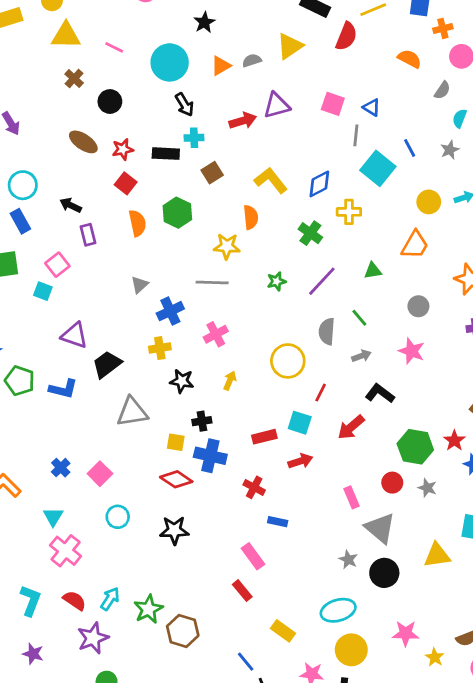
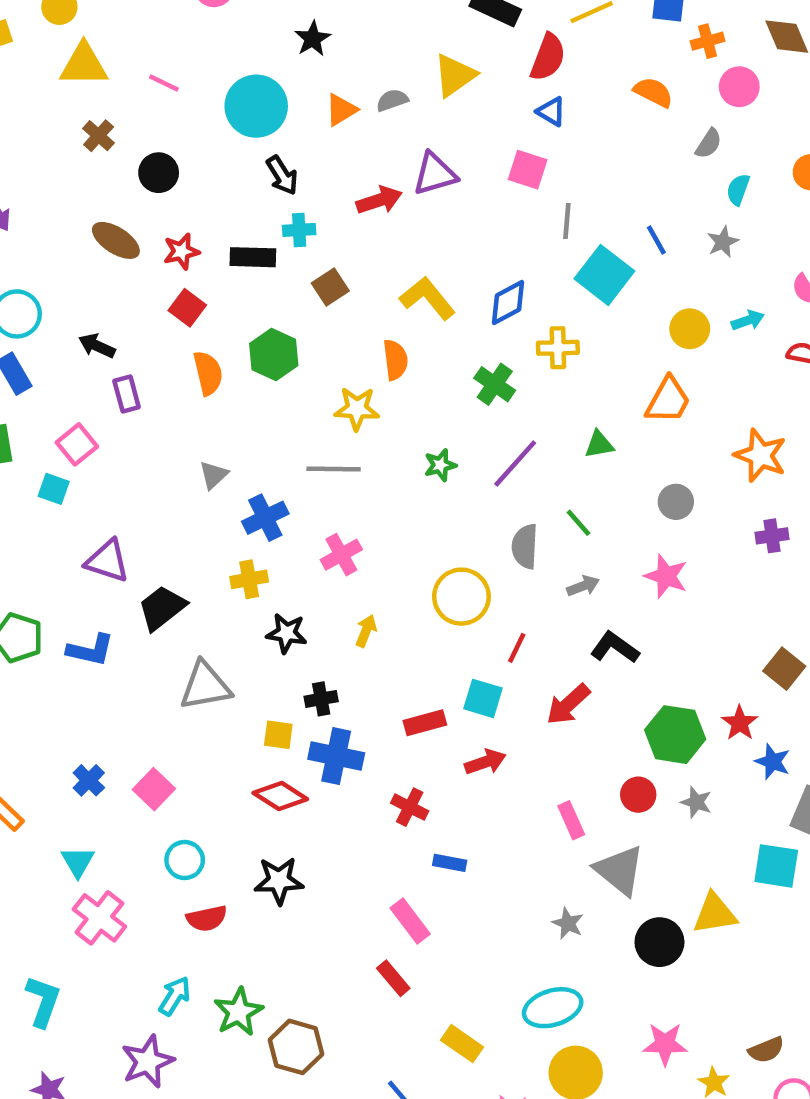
blue triangle: (372, 107) -> (551, 112), moved
black circle: (384, 573) -> (659, 942), moved
red semicircle: (74, 600) -> (207, 918), moved, turned 135

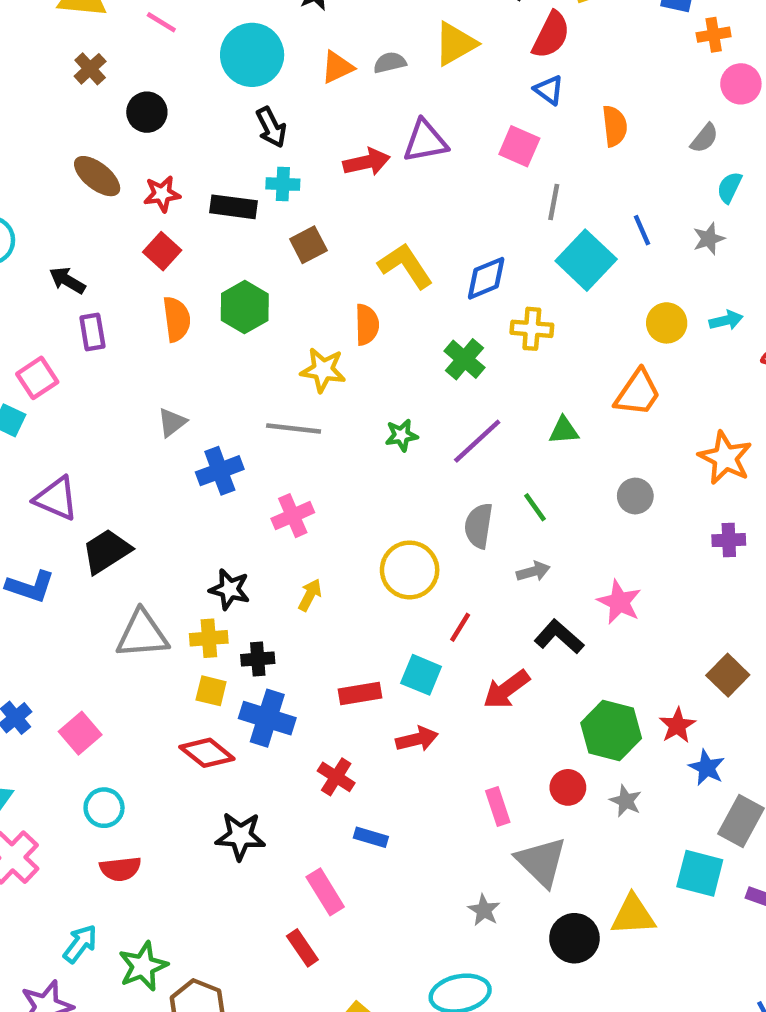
orange semicircle: (653, 92) -> (615, 126), moved, turned 51
pink star: (666, 576) -> (619, 602), moved
yellow cross: (249, 579) -> (209, 638), moved
black star: (279, 881) -> (240, 836), moved

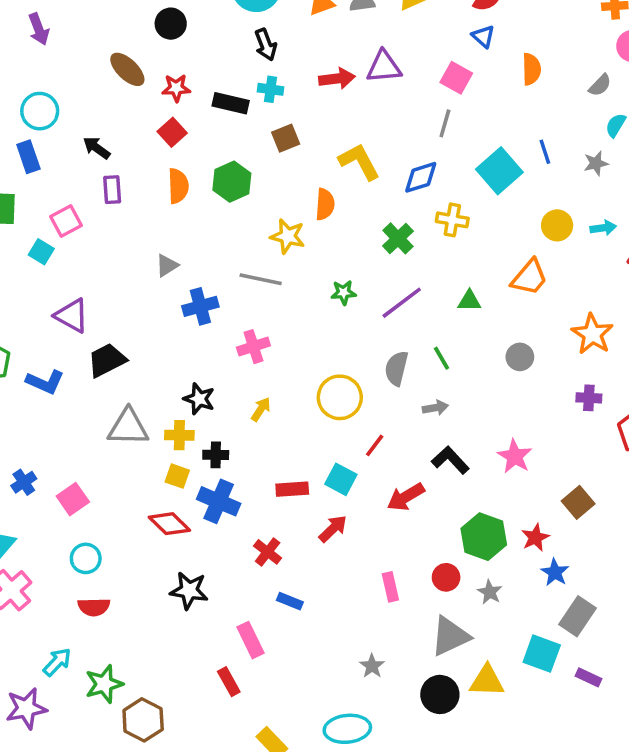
gray line: (554, 202) -> (445, 123), moved
pink star: (619, 602) -> (515, 456), moved
red arrow: (417, 739) -> (333, 529), turned -36
gray triangle: (541, 862) -> (450, 636), moved, turned 45

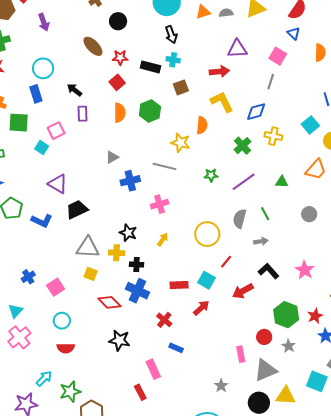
red arrow: (337, 79) -> (219, 71), moved
cyan square: (499, 171) -> (310, 125), moved, size x0.7
yellow square: (177, 476) -> (91, 274), moved
pink rectangle: (390, 587) -> (241, 354), moved

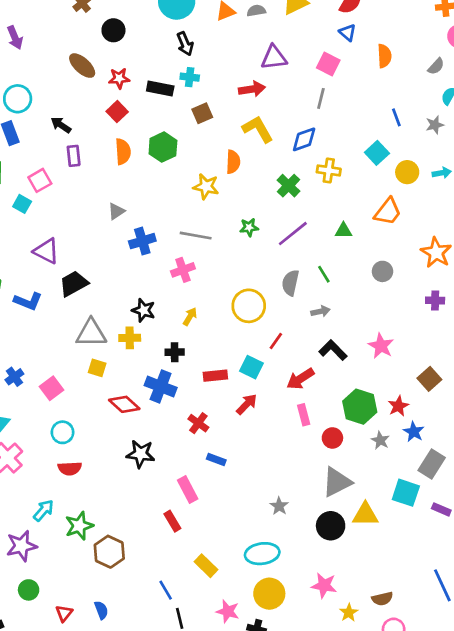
gray line: (165, 166) -> (196, 236), moved
black cross: (137, 264) -> (175, 352), moved
gray star: (289, 346) -> (380, 440), moved
pink rectangle: (241, 354) -> (304, 415), moved

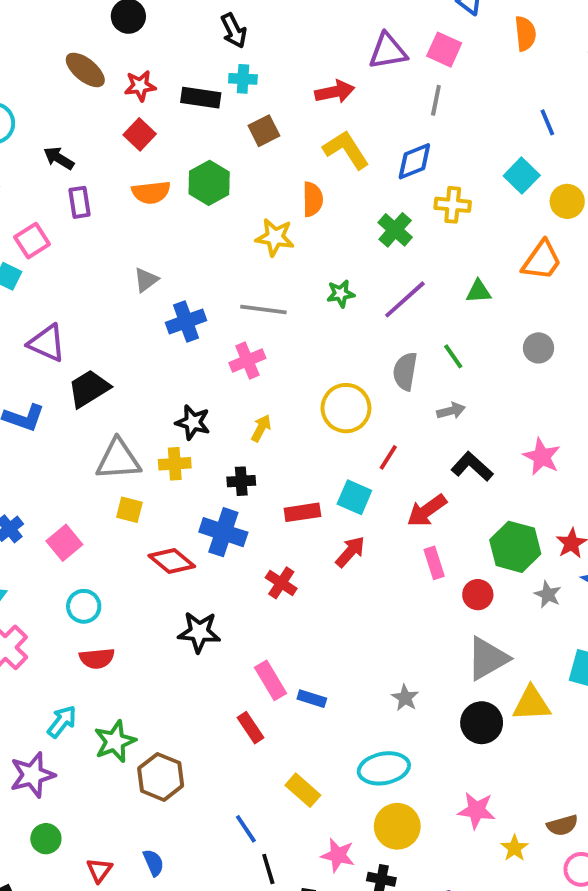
purple triangle: (274, 58) -> (388, 51), moved
orange semicircle: (123, 152) -> (151, 192), turned 90
blue rectangle: (216, 459) -> (312, 699), moved

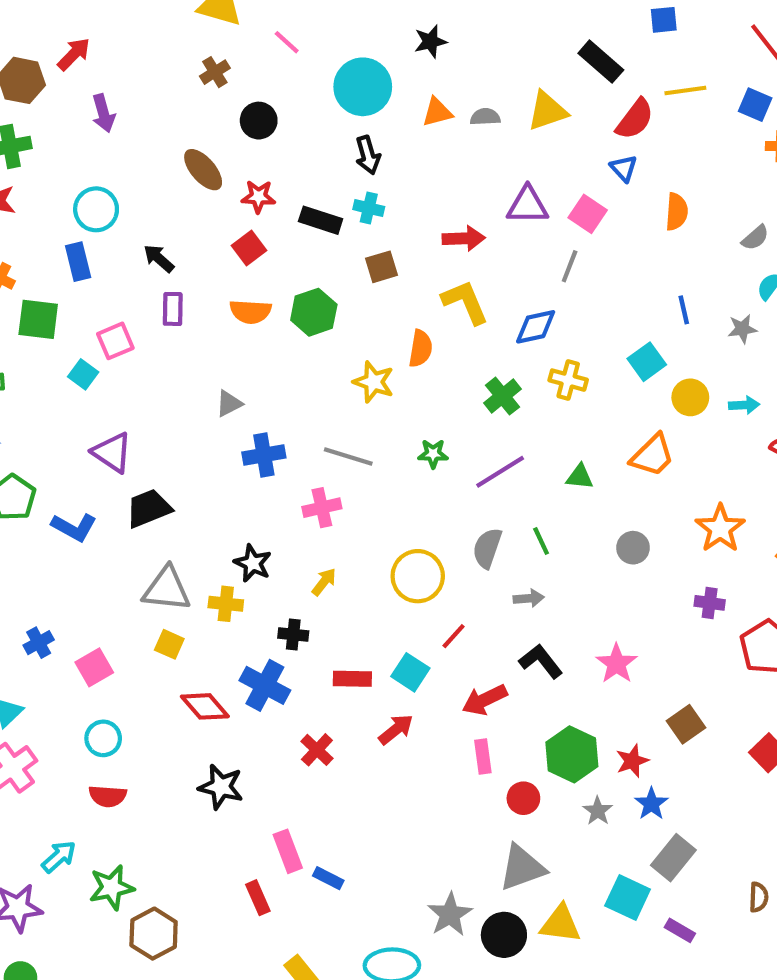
gray star: (405, 698) -> (450, 914), moved, size x1.5

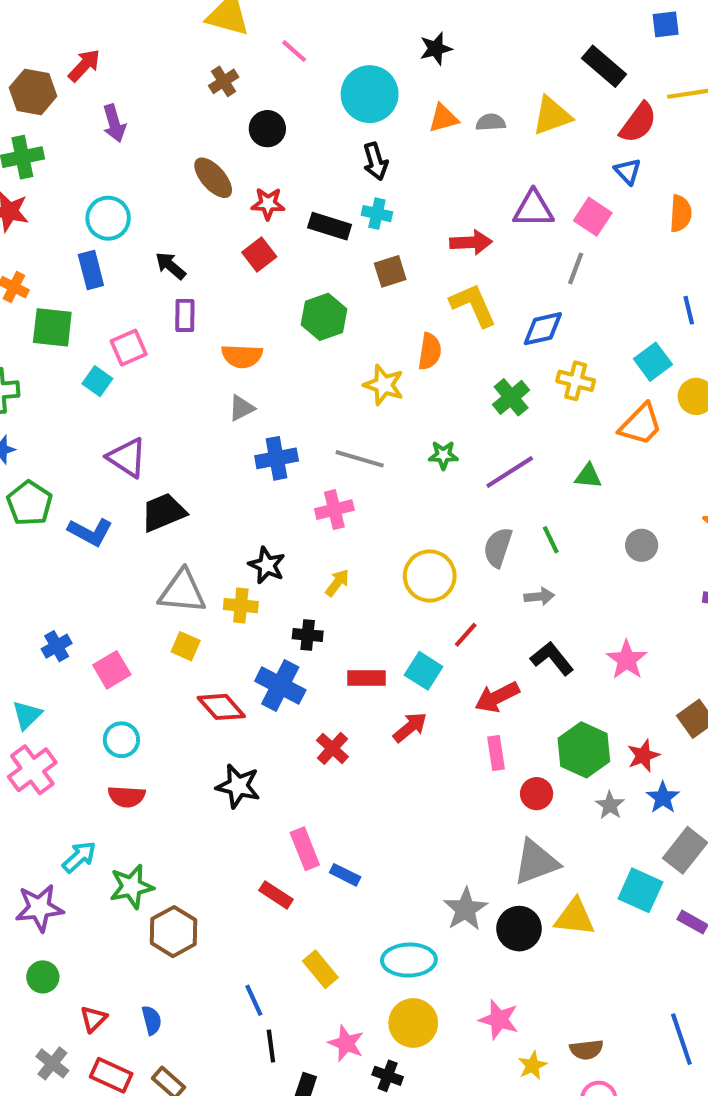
orange semicircle: (250, 312) -> (242, 356), moved
orange trapezoid: (652, 455) -> (641, 425), moved
red rectangle: (258, 898) -> (276, 895), turned -32

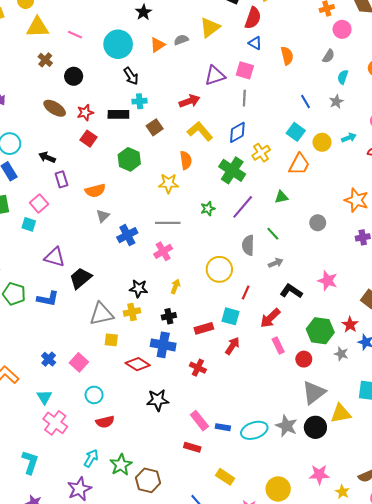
yellow cross: (576, 381) -> (261, 153), turned -30
green cross: (511, 397) -> (232, 170), size x1.4
cyan ellipse: (409, 960) -> (254, 430), moved

